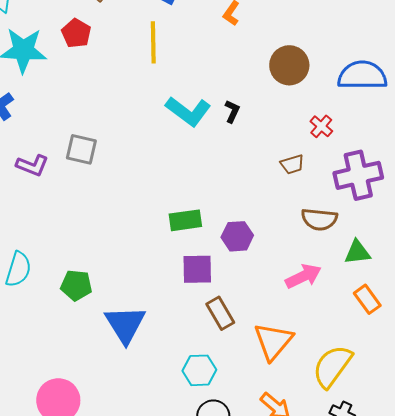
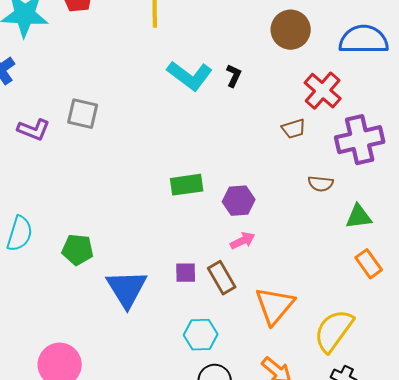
red cross: (321, 126) -> (323, 91), size x1.6
brown semicircle: (319, 219) -> (321, 184), size x0.7
purple square: (197, 269) -> (186, 273), moved, size x0.7
pink arrow: (303, 276) -> (243, 241), moved, size x0.7

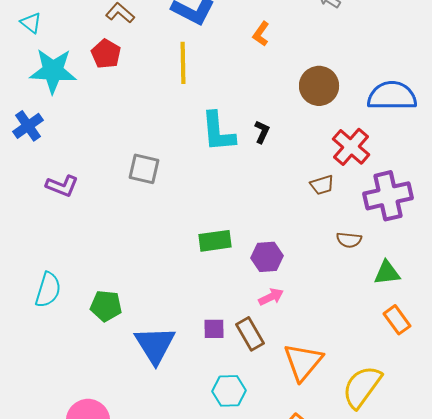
cyan L-shape: (190, 76) -> (218, 132), turned 48
gray square: (83, 114) -> (144, 169), moved

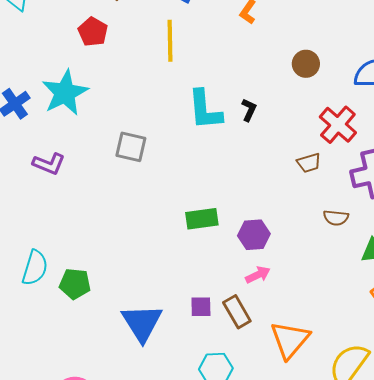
cyan star: (53, 71) -> (65, 93), moved, turned -30
brown circle: (319, 86) -> (306, 64), size x0.7
green pentagon: (106, 306) -> (75, 284), moved

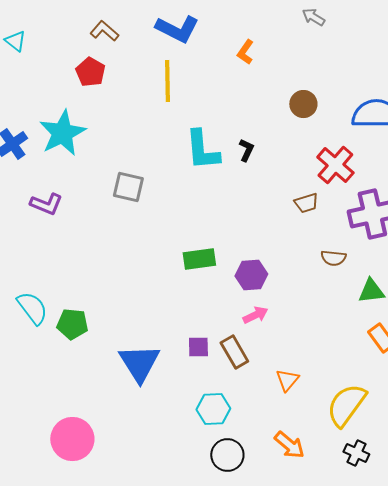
cyan semicircle: (35, 268) -> (32, 308), turned -54
orange triangle: (290, 340) -> (287, 380), size x0.6

